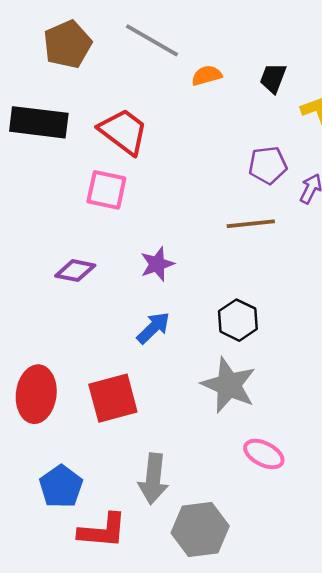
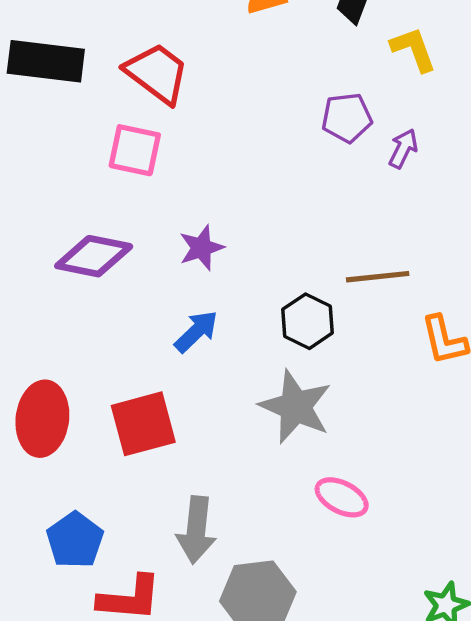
brown line: (251, 224) -> (378, 277), moved
purple diamond: (75, 271) -> (94, 256), size x1.4

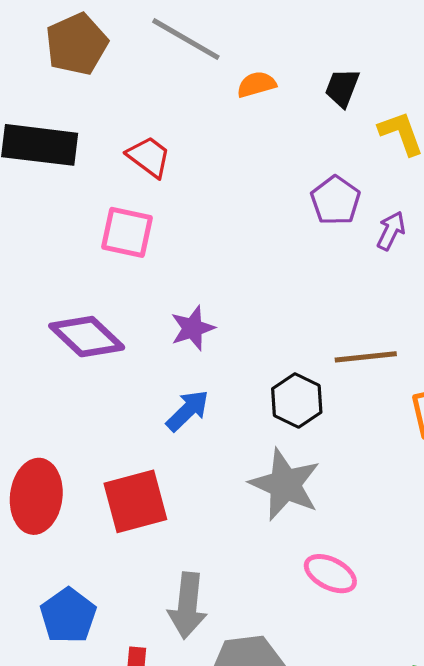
red trapezoid: (157, 73) -> (149, 157), size x0.7
purple pentagon: (347, 118) -> (335, 200), turned -30
purple diamond: (94, 256) -> (87, 337), turned 32

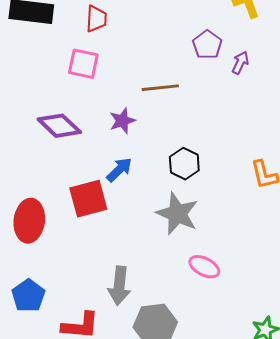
red trapezoid: (149, 157) -> (96, 19), turned 56
brown line: (366, 357) -> (160, 88), moved
red square: (135, 501) -> (88, 199), moved
blue pentagon: (68, 616) -> (28, 296), moved

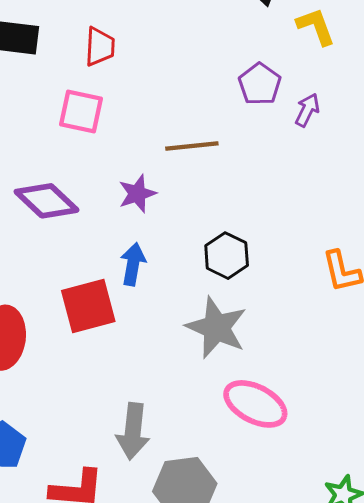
blue arrow: (119, 170) -> (133, 264), turned -36
pink ellipse: (204, 267) -> (255, 404), size x1.4

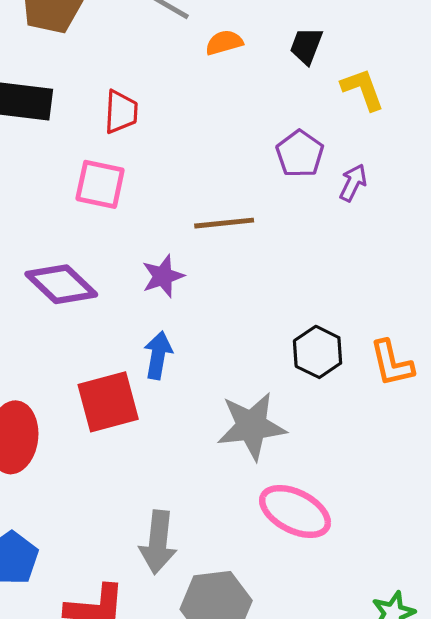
black hexagon: (227, 256) -> (318, 352), moved
gray star: (216, 328) -> (252, 426), turned -30

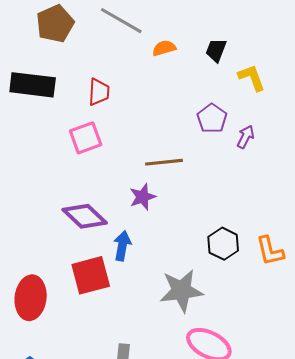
pink square: (100, 184) -> (86, 138), turned -32
purple star: (163, 276) -> (143, 197), moved
purple diamond: (61, 284) -> (85, 216), moved

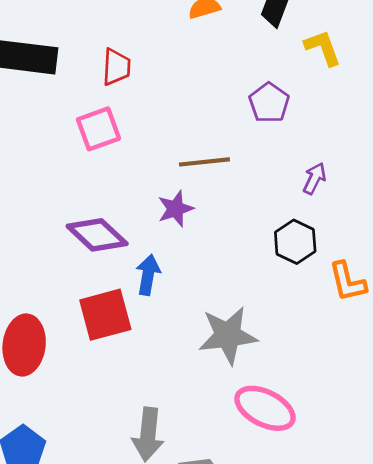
purple arrow: (246, 137) -> (315, 178), moved
black hexagon: (223, 244) -> (295, 242), moved

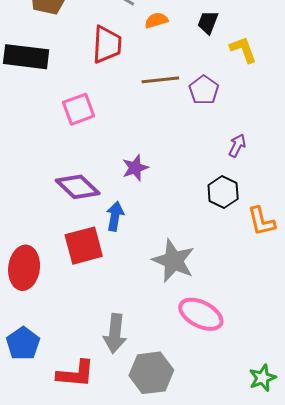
red trapezoid: (116, 67) -> (107, 45), moved, size x1.4
brown line: (204, 162) -> (160, 80), moved
gray star: (228, 335) -> (174, 261), turned 30

